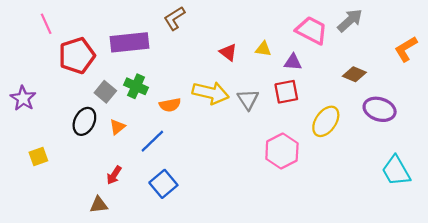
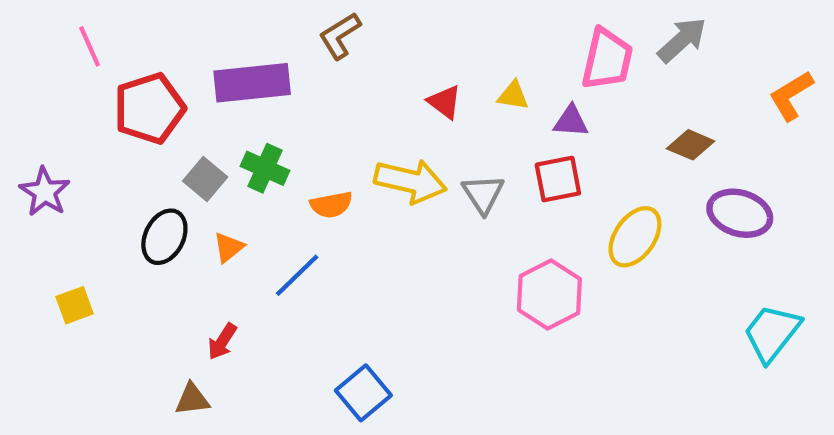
pink trapezoid: (312, 30) -> (607, 59), turned 76
cyan trapezoid: (396, 171) -> (772, 333), turned 68
blue square: (163, 184) -> (363, 393), moved

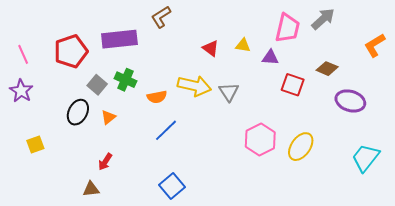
pink line: (90, 46) -> (23, 54), moved
red square: (558, 179) -> (293, 85), moved, turned 30
yellow ellipse: (635, 237) -> (301, 147), moved
blue line: (297, 275) -> (166, 130), moved

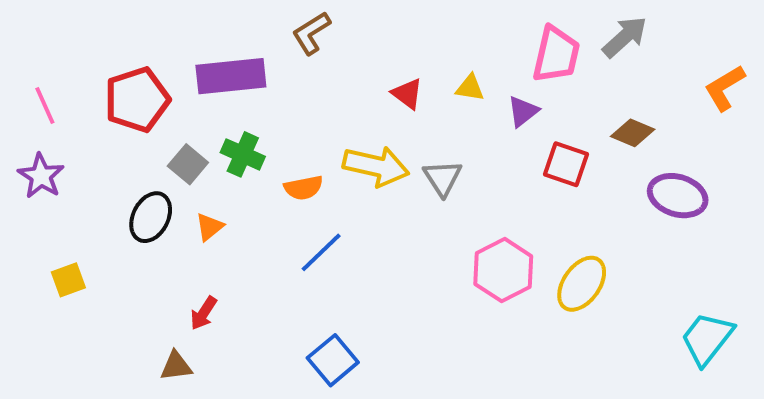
purple triangle: (270, 57) -> (523, 111), turned -42
cyan trapezoid: (366, 158) -> (707, 339), moved

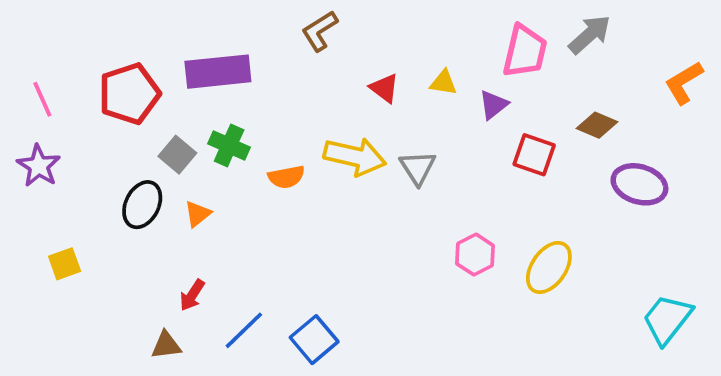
brown L-shape: (311, 33) -> (320, 31), moved
blue line: (321, 252) -> (244, 330), moved
pink hexagon: (503, 270) -> (475, 255), size x0.7

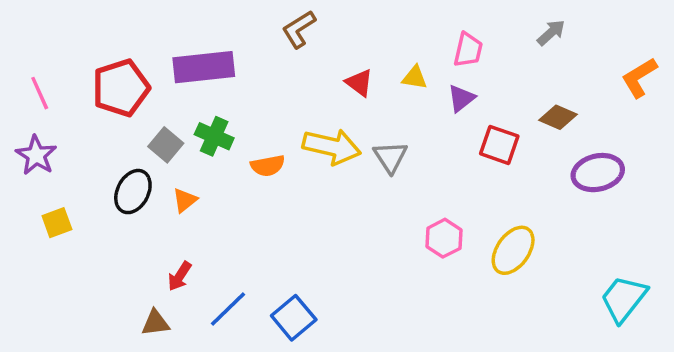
gray arrow: (590, 35) -> (551, 33), size x0.7
pink trapezoid: (525, 51) -> (468, 50), moved, size x0.7
purple ellipse: (639, 184) -> (598, 173), turned -30
yellow square: (65, 264) -> (57, 223), moved

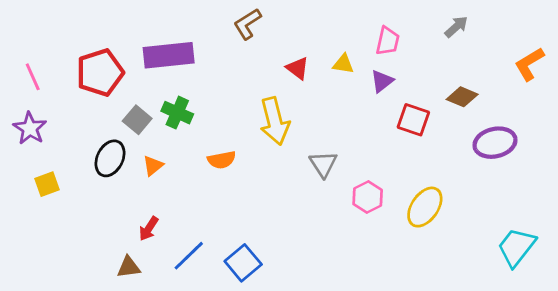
yellow arrow: (332, 147) -> (275, 121), turned 63
gray triangle: (390, 157) -> (323, 164), moved
orange semicircle: (268, 166) -> (222, 160), moved

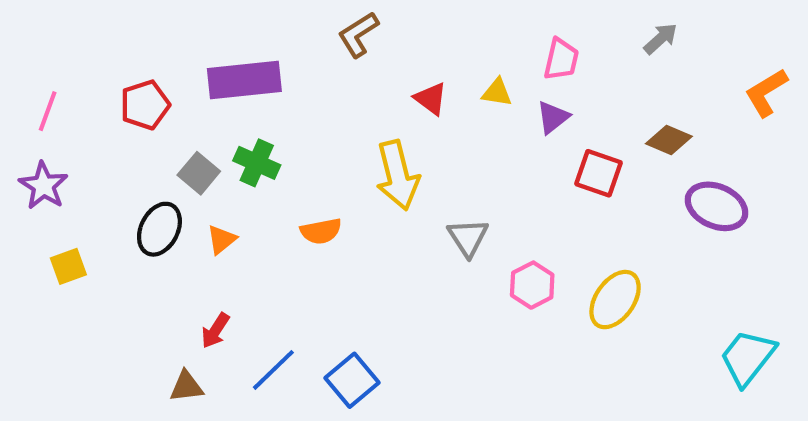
red pentagon: (100, 73) -> (145, 105), size x0.7
pink line: (33, 77) -> (48, 111), turned 44
purple ellipse: (495, 143) -> (717, 206), turned 36

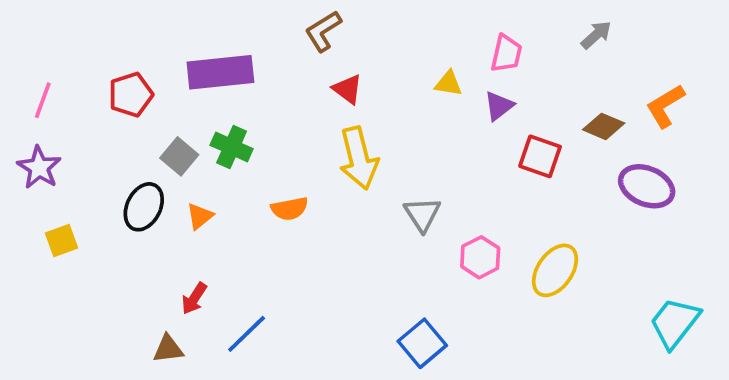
orange L-shape: (766, 92) -> (665, 106), moved
red triangle: (431, 99) -> (348, 89), moved
blue square: (352, 380) -> (422, 343), moved

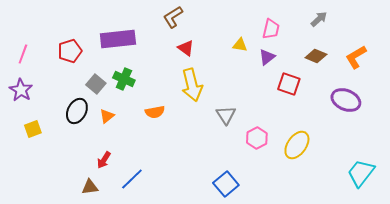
brown diamond: (604, 126) -> (316, 56), moved

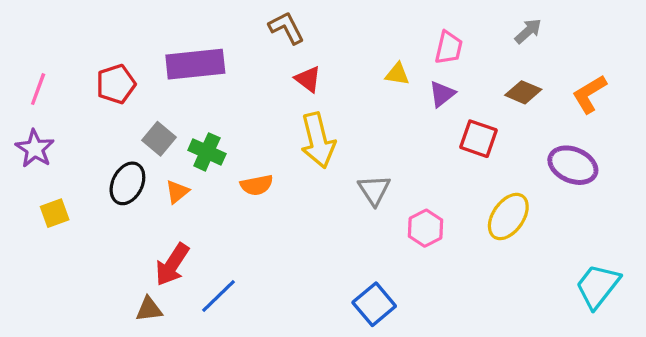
brown L-shape: (173, 17) -> (286, 28), turned 95
green cross: (124, 79) -> (207, 152), moved
yellow ellipse: (297, 145) -> (508, 217), moved
red arrow: (104, 160) -> (172, 265), size x1.5

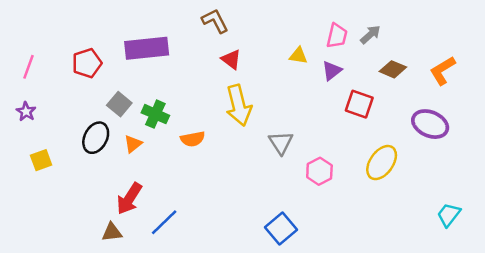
gray arrow: (528, 31) -> (370, 35), moved
purple star: (35, 149) -> (26, 112), size x0.7
cyan trapezoid: (598, 286) -> (449, 215), size x0.7

